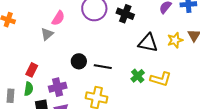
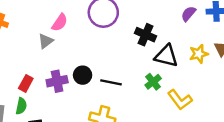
black cross: (125, 14) -> (146, 35), moved
green cross: (138, 76) -> (153, 82), moved
yellow L-shape: (161, 79) -> (180, 100), turned 35
purple cross: (58, 87) -> (57, 81), moved

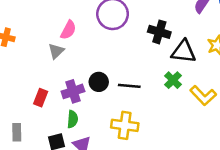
green semicircle: (21, 106) -> (73, 119), moved

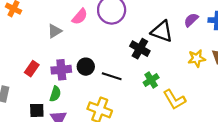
pink semicircle: (68, 30) -> (80, 17), moved
black cross: (159, 32) -> (140, 49), moved
black triangle: (183, 52) -> (162, 31), moved

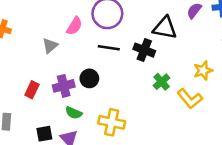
yellow star: (197, 58) -> (203, 71), moved
black line: (112, 76) -> (109, 48), moved
green semicircle: (55, 94) -> (74, 113), moved, turned 105

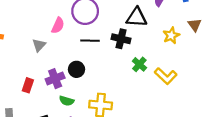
yellow star: (203, 71) -> (171, 35), moved

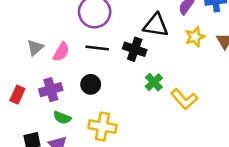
pink semicircle: (58, 25) -> (61, 52), moved
yellow star: (171, 35) -> (195, 37), moved
black circle: (76, 69) -> (91, 84), moved

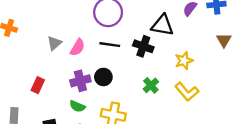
yellow star: (195, 37) -> (184, 61), moved
green cross: (154, 82) -> (151, 85), moved
purple cross: (51, 90) -> (80, 81), moved

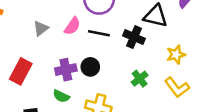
pink semicircle: (77, 47) -> (72, 26), moved
red rectangle: (38, 85) -> (21, 71), size x1.5

